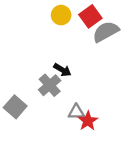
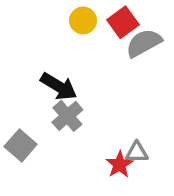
black arrow: (62, 70) -> (59, 86), moved, size x1.5
gray triangle: (76, 112) -> (137, 152), moved

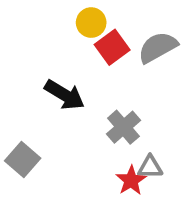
red square: (123, 22) -> (112, 47), moved
gray cross: (67, 116) -> (123, 127), moved

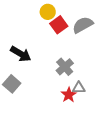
black arrow: (65, 95) -> (21, 54), moved

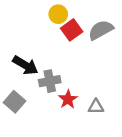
gray cross: (65, 67) -> (50, 81), moved, turned 30
red star: (69, 95) -> (68, 99), moved

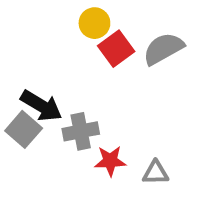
red star: (68, 99) -> (110, 161), turned 30
gray square: (14, 102) -> (24, 129), moved

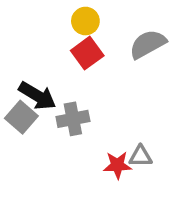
red square: (116, 49) -> (87, 53), moved
red star: (110, 161) -> (117, 165), moved

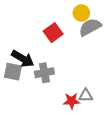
yellow circle: (85, 21) -> (81, 13), moved
gray square: (21, 117) -> (13, 72), turned -30

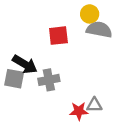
gray semicircle: (90, 27) -> (99, 30), turned 40
red square: (53, 33) -> (58, 36), turned 30

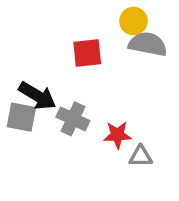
gray cross: (49, 80) -> (73, 119), turned 36
red star: (79, 111) -> (117, 135), moved

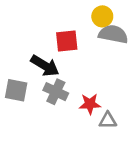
black arrow: (37, 96) -> (45, 66), moved

